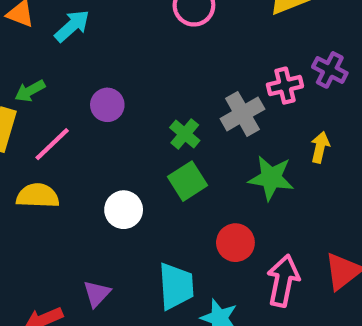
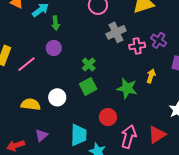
green arrow: (30, 91) -> (56, 23), moved, turned -72
gray cross: (242, 114) -> (116, 32), moved
yellow semicircle: (38, 196) -> (31, 104), moved

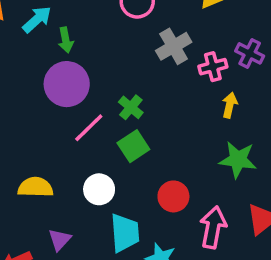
purple circle: (54, 48) -> (67, 84), size x1.6
pink line: (27, 64) -> (89, 128), moved
yellow arrow: (151, 76) -> (230, 105), moved
green star: (127, 88) -> (238, 160), moved
white circle: (57, 97) -> (99, 189), moved

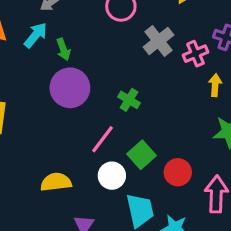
pink line: (89, 128) -> (102, 139), moved
green square: (133, 146) -> (142, 155), moved

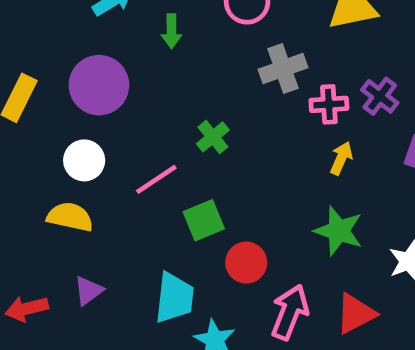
green arrow: (63, 49) -> (171, 31), moved
purple circle: (70, 88) -> (99, 85), moved
white circle: (112, 176) -> (84, 160), moved

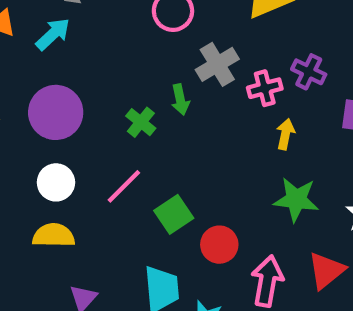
green arrow: (171, 31) -> (180, 100), moved
green cross: (213, 137) -> (141, 122), moved

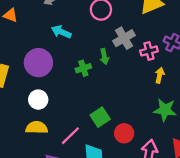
cyan arrow: (53, 34) -> (61, 32), moved, turned -114
green cross: (141, 122) -> (83, 68), turned 32
pink line: (124, 186) -> (70, 136), moved

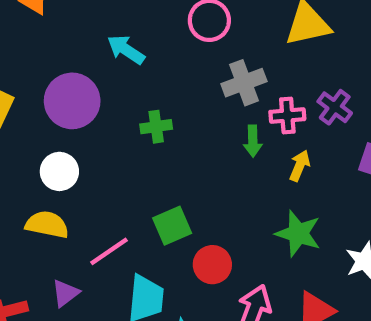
green arrow: (104, 57) -> (253, 141), moved

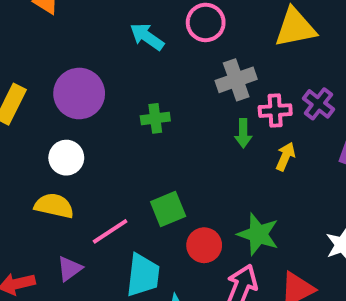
cyan arrow: (126, 50) -> (147, 37), moved
green star: (298, 234) -> (258, 234), moved

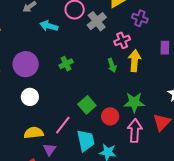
gray cross: (236, 80) -> (97, 21), moved
purple cross: (318, 104) -> (140, 18), moved
green arrow: (243, 133) -> (112, 65), moved
yellow arrow: (285, 157) -> (135, 61), size x1.5
yellow semicircle: (54, 206) -> (34, 133), moved

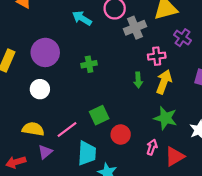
green star: (134, 102) -> (165, 118), moved
pink arrow: (135, 131) -> (152, 147), moved, size x0.6

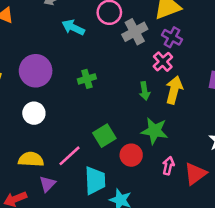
purple cross: (183, 38) -> (172, 37), moved
pink cross: (157, 56) -> (163, 62), turned -30
green star: (165, 118) -> (155, 131), moved

